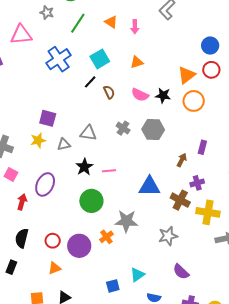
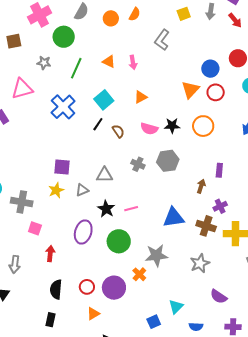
orange triangle: (187, 75) -> (190, 90), moved
purple ellipse: (45, 184) -> (83, 232), moved

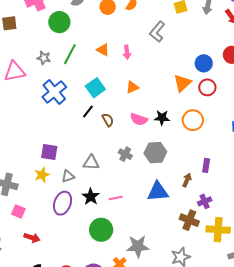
gray star: (44, 63) -> (44, 58), moved
blue triangle: (174, 218) -> (158, 192), moved
purple ellipse: (83, 232) -> (63, 203), moved
red arrow: (50, 254) -> (32, 238), turned 98

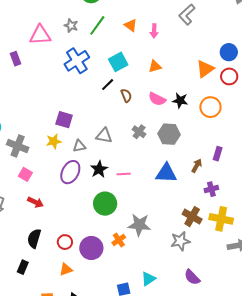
brown cross: (189, 220) -> (192, 217), moved

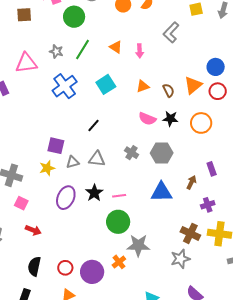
black line: (108, 85) -> (94, 126), moved
brown semicircle: (126, 95) -> (169, 90), moved
gray triangle: (79, 146) -> (73, 162), moved
purple rectangle: (218, 154) -> (212, 169), turned -32
green circle: (105, 204) -> (118, 222), moved

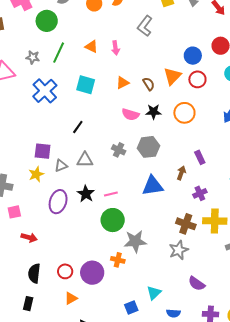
cyan square: (106, 84) -> (86, 85), turned -36
pink square: (21, 203) -> (14, 212), turned -32
orange cross: (119, 262) -> (118, 260), turned -32

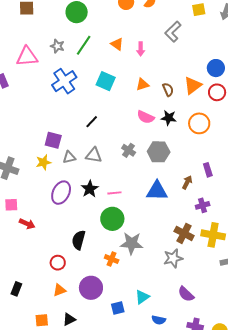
pink square: (14, 212) -> (11, 205), moved
black semicircle: (34, 273) -> (79, 240), moved
purple circle: (92, 273) -> (91, 288), moved

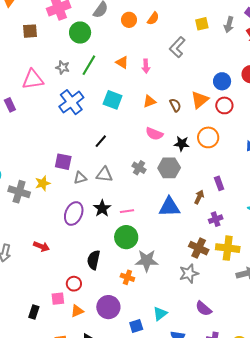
black star: (169, 118) -> (182, 144), moved
yellow star: (44, 162) -> (43, 183), moved
pink square: (11, 205) -> (58, 299), moved

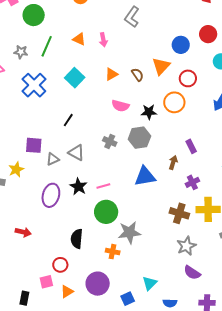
cyan square: (113, 100) -> (75, 78), turned 30
red circle: (224, 105) -> (188, 78), moved
gray triangle: (104, 174) -> (76, 153), turned 30
gray star: (189, 273) -> (186, 246), moved

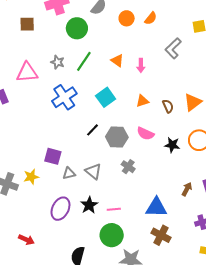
black line: (68, 120) -> (92, 130), moved
gray hexagon: (139, 138) -> (117, 137), moved
brown arrow: (173, 163) -> (187, 189), moved
brown cross: (179, 213) -> (161, 235), moved

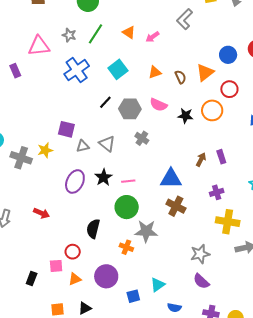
pink arrow: (141, 65) -> (153, 37), turned 56

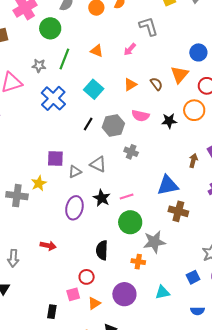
gray L-shape: (185, 19) -> (149, 26), turned 130
pink arrow: (153, 37) -> (130, 49), moved
cyan triangle: (158, 285) -> (162, 292), moved, turned 35
blue square: (133, 296) -> (193, 277), moved

